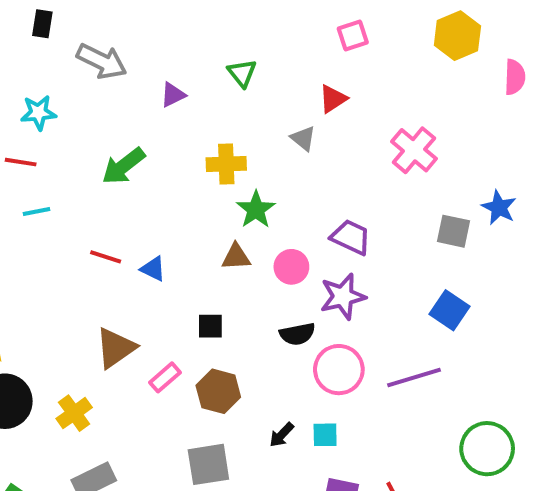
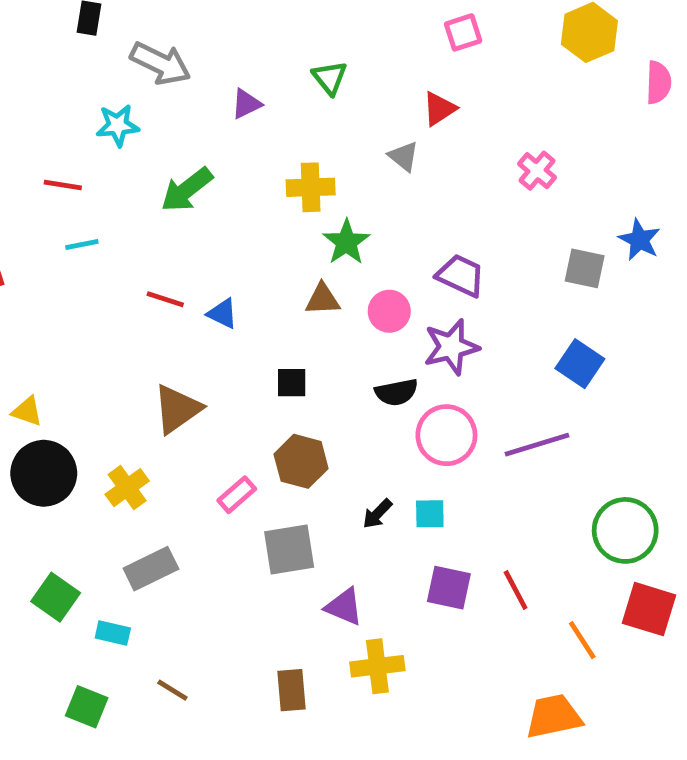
cyan star: (38, 113) -> (118, 125), moved
pink cross: (414, 150) -> (537, 171), size x0.7
pink rectangle: (165, 377) -> (237, 495), moved

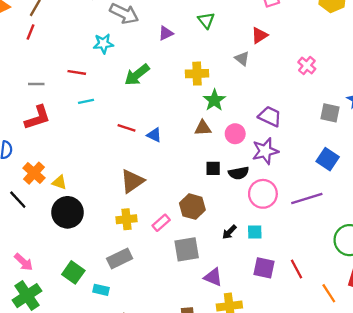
black square: (292, 383) -> (213, 168), moved
yellow cross: (127, 488) -> (126, 219), moved, turned 30

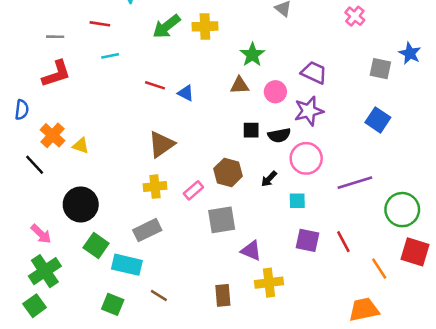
yellow cross: (197, 74) -> (205, 26), moved
purple line: (307, 198) -> (355, 183), moved
black circle: (68, 212) -> (81, 204), moved
black arrow: (229, 232) -> (269, 179), moved
cyan rectangle: (101, 290) -> (127, 265), size x1.6

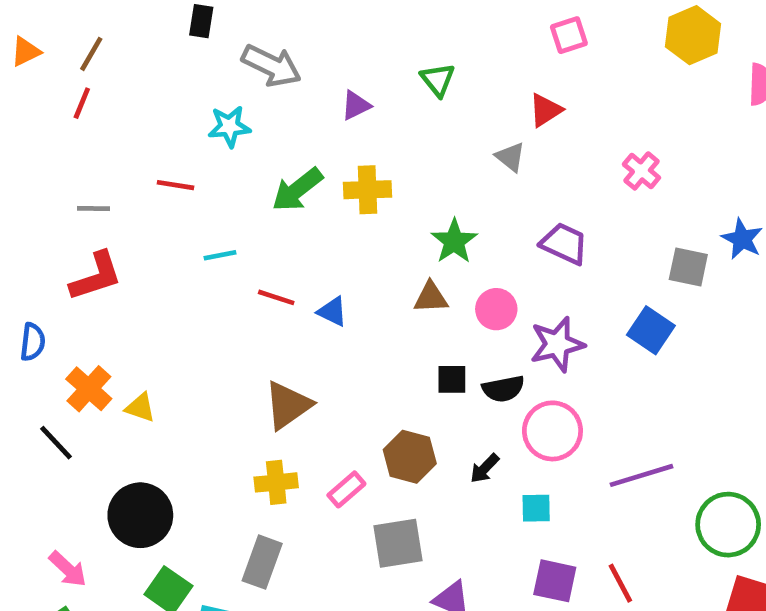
cyan line: (110, 56) -> (220, 255), moved
purple trapezoid: (314, 73) -> (564, 244), moved
blue square: (378, 120) -> (651, 330), moved
gray rectangle: (147, 230) -> (262, 562), turned -44

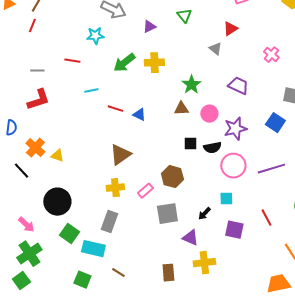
black arrow: (485, 468) -> (204, 214), moved
purple line: (641, 475) -> (271, 169), moved
red line: (620, 583) -> (266, 218), moved

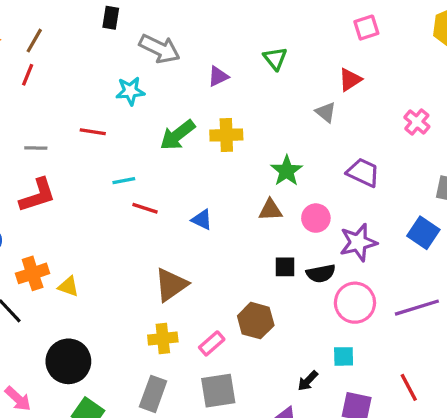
red line: (115, 109) -> (145, 208), moved
orange cross: (35, 148) -> (33, 273), turned 30
gray square: (167, 214) -> (218, 391), moved

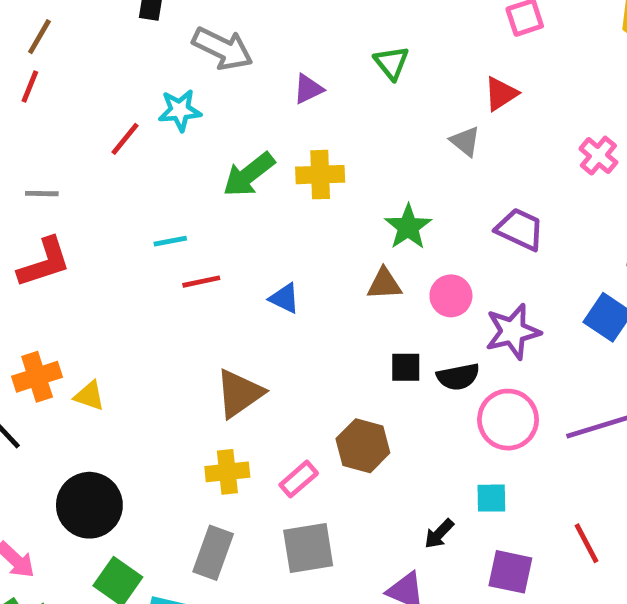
red line: (93, 132) -> (125, 139), moved, turned -60
red line: (145, 208) -> (201, 282), turned -30

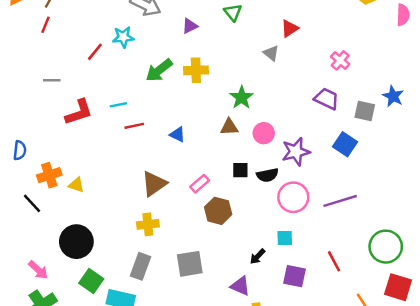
purple trapezoid: (520, 229) -> (327, 99), moved
red L-shape: (44, 263) -> (79, 112), moved
pink rectangle: (299, 479) -> (200, 184), moved

